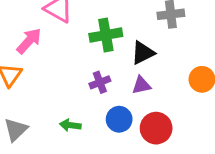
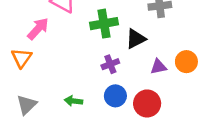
purple cross: (100, 82) -> (110, 64), moved
purple triangle: (141, 85) -> (159, 67), moved

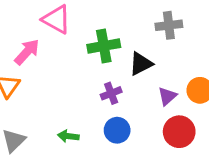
purple triangle: (159, 67) -> (167, 96), turned -30
red circle: (147, 103) -> (179, 132), moved

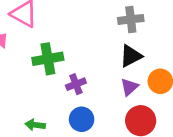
green cross: (104, 46) -> (48, 59), moved
black triangle: (141, 64) -> (131, 56), moved

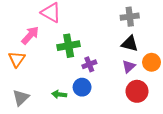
black triangle: (131, 56) -> (130, 44), turned 42
blue circle: (82, 119) -> (82, 87), moved

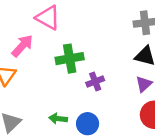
blue circle: (82, 87) -> (88, 124), moved

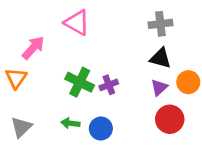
pink triangle: (48, 18) -> (77, 23), moved
green cross: (70, 59) -> (80, 82), moved, turned 36

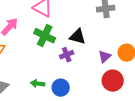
black triangle: (160, 58) -> (78, 37), moved
green cross: (80, 82) -> (45, 36), moved

